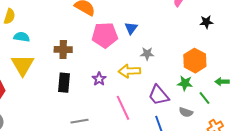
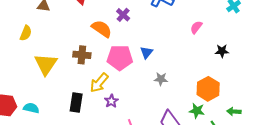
cyan semicircle: (22, 37) -> (31, 108), moved
brown cross: (63, 50) -> (82, 55), moved
yellow triangle: (23, 65) -> (46, 64), moved
yellow arrow: (129, 71) -> (99, 83), moved, turned -50

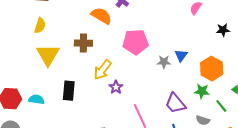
yellow semicircle: (26, 33) -> (40, 26), moved
blue triangle: (146, 52) -> (181, 56), moved
pink pentagon: (120, 58) -> (136, 42), moved
black rectangle: (76, 103) -> (69, 91), moved

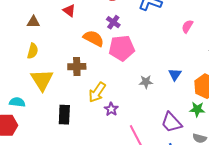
pink pentagon: (136, 42) -> (122, 48), moved
gray star: (164, 62) -> (146, 82), moved
cyan semicircle: (36, 99) -> (17, 102), moved

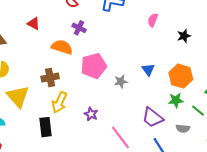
pink pentagon: (122, 48) -> (94, 66), moved
yellow arrow: (97, 92) -> (59, 102), moved

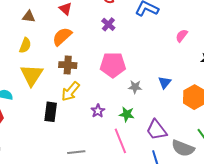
orange semicircle: (62, 47) -> (62, 36), moved, turned -75
green star: (176, 100) -> (127, 114), moved
gray semicircle: (183, 128) -> (183, 148), size x1.6

